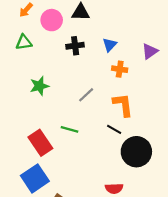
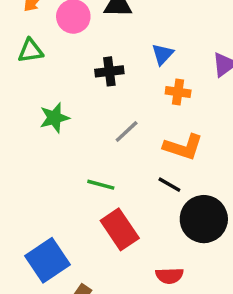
black cross: (75, 46) -> (109, 71), moved
orange L-shape: (123, 105) -> (183, 147), turned 115
red rectangle: (40, 143) -> (120, 229), moved

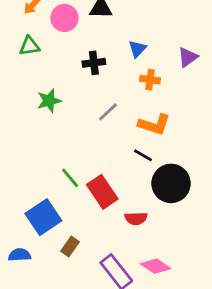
green line: (101, 185) -> (70, 178), moved, turned 35
red semicircle: (169, 276) -> (136, 218), moved

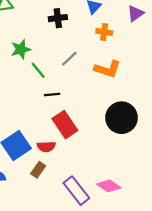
black line: (143, 155) -> (52, 94), moved, turned -35
green line: (70, 178) -> (38, 70), moved
red semicircle: (136, 218) -> (46, 147), moved

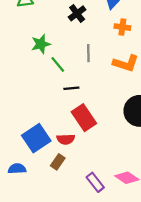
black cross: (58, 18) -> (77, 13), turned -30
gray line: (69, 59) -> (88, 53), turned -48
purple rectangle: (76, 191) -> (95, 182), size x0.7

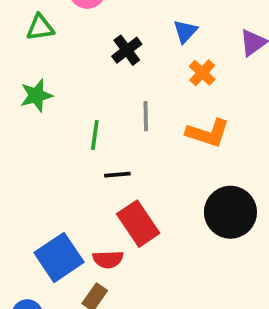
orange cross: (122, 27) -> (202, 73), turned 35
green star: (41, 44) -> (36, 95), moved
green line: (58, 64) -> (95, 135), turned 48

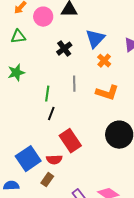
blue triangle: (185, 31) -> (95, 39), size x1.5
black line: (117, 175) -> (51, 114), moved, turned -64

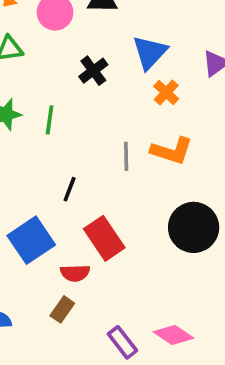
gray line: (74, 84) -> (126, 156), moved
green line: (47, 94) -> (50, 120), moved
blue square: (28, 159) -> (31, 240), moved

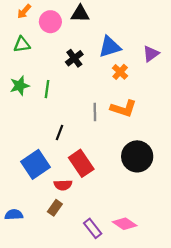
blue triangle: (150, 52) -> (110, 47), turned 30

